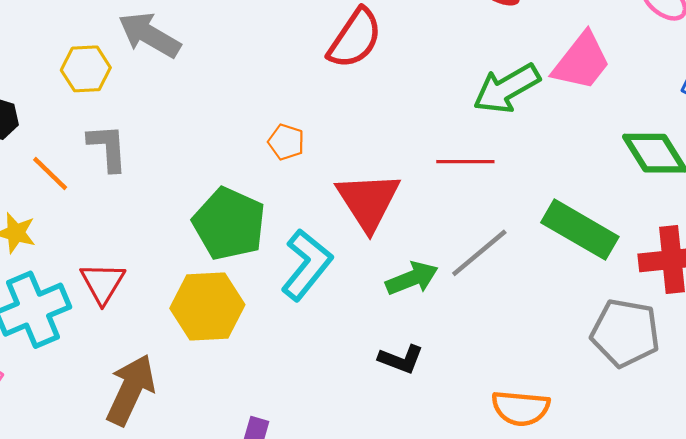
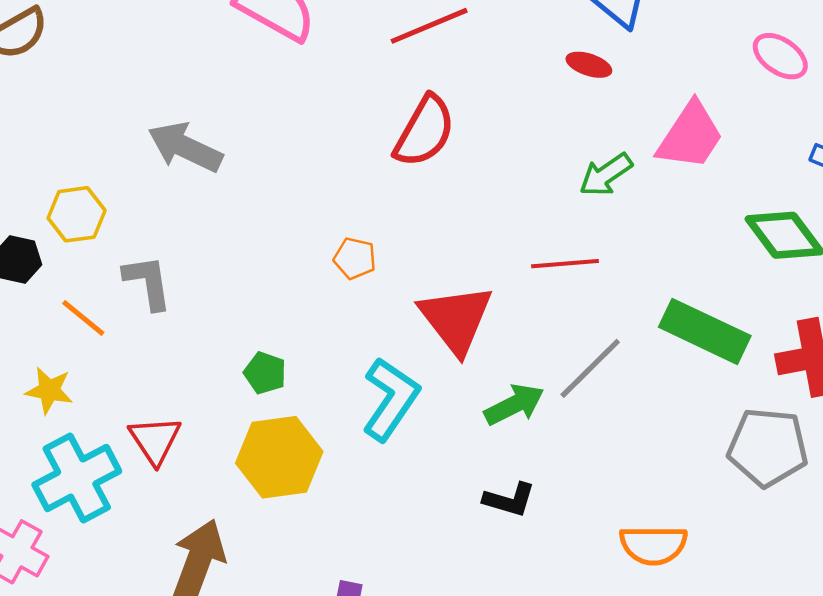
yellow hexagon: (86, 69) -> (77, 214), moved
green arrow: (507, 89) -> (606, 175), size x0.7
green pentagon: (229, 224) -> (265, 373), moved, size x0.5

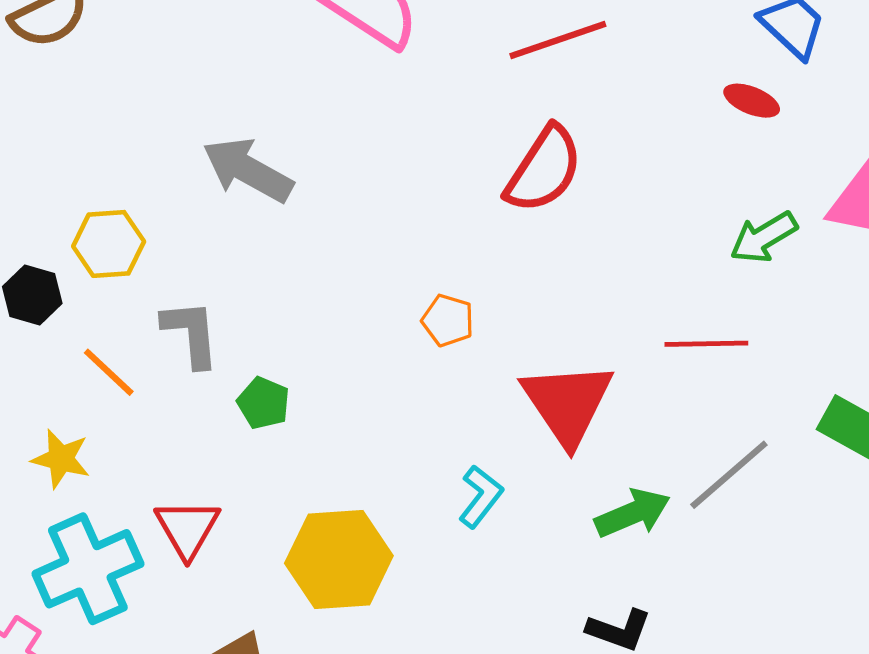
green pentagon: (265, 373) -> (263, 403), moved
cyan L-shape: (391, 399) -> (481, 496), size x0.6

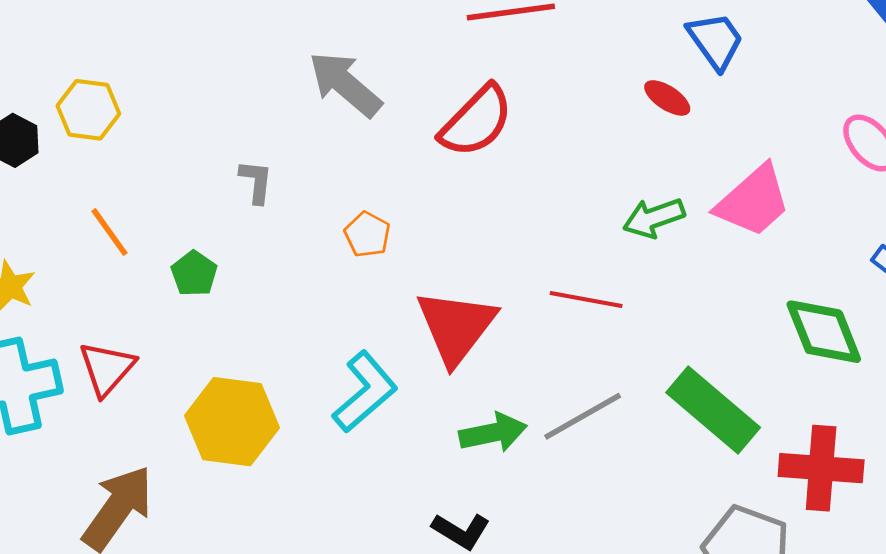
gray arrow: (248, 170) -> (345, 84), moved
gray L-shape: (191, 333) -> (256, 182), moved, size x0.7
orange line: (109, 372) -> (110, 232), moved
cyan L-shape: (481, 496) -> (365, 392), size x1.5

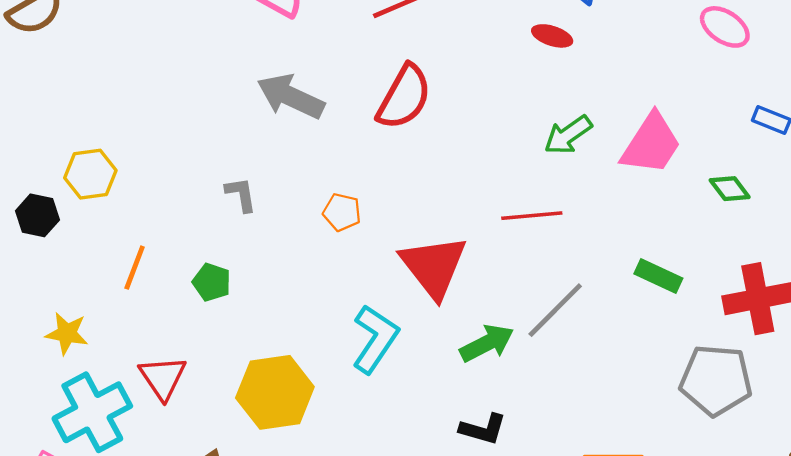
pink trapezoid: (753, 201) -> (651, 144), moved
orange line: (110, 232) -> (135, 268), turned 72
green diamond: (824, 332) -> (730, 189), size x0.6
green rectangle: (713, 410) -> (658, 276), size x0.6

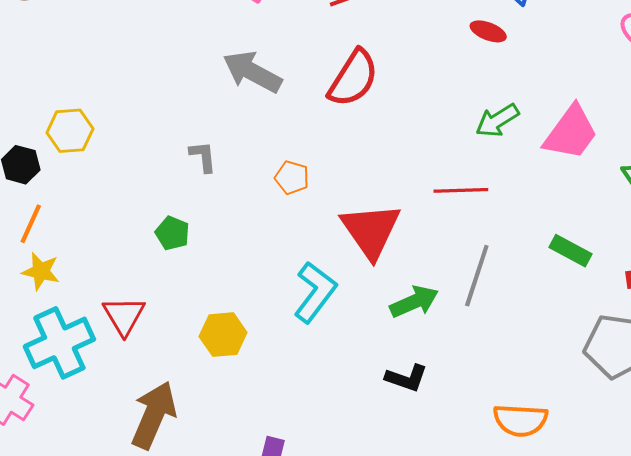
orange line: (135, 268) -> (31, 224), moved
gray line: (555, 310) -> (477, 276), turned -30
yellow hexagon: (275, 392) -> (223, 335), size x0.7

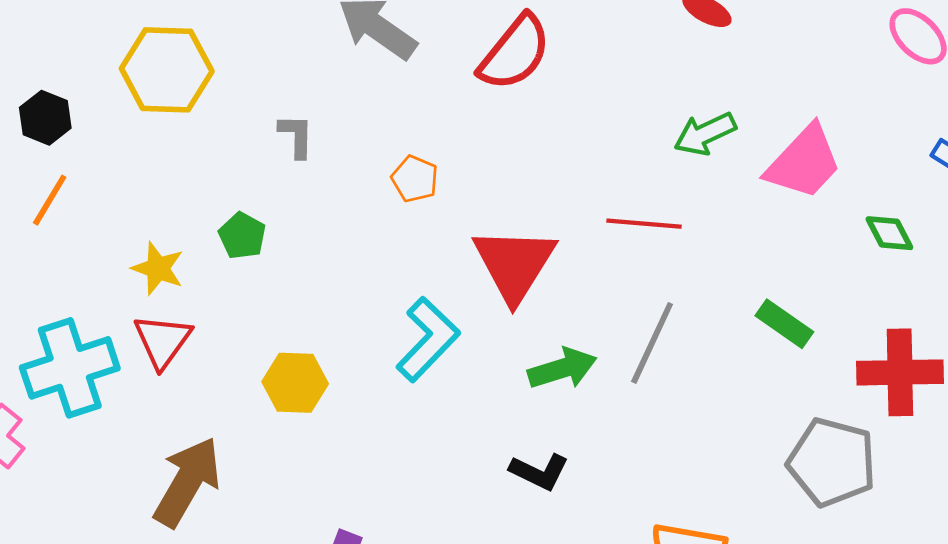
yellow hexagon: (70, 131) -> (167, 70), moved, size x1.4
yellow star: (41, 271) -> (158, 268), moved

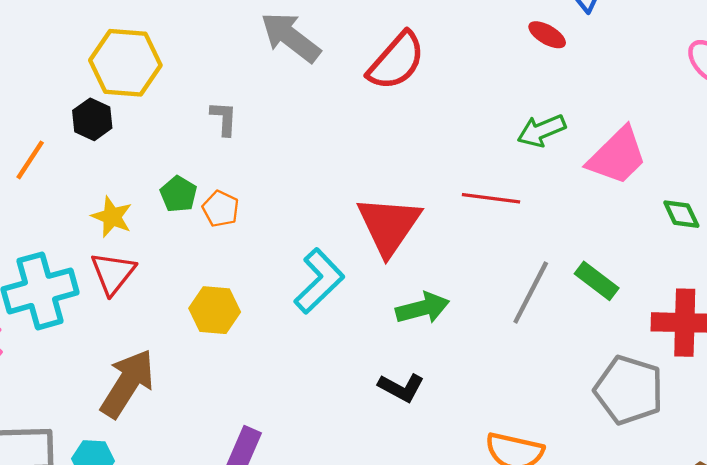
black hexagon: (45, 118) -> (92, 119), moved
orange pentagon: (415, 179) -> (221, 209), moved
gray line: (652, 343) -> (531, 292), moved

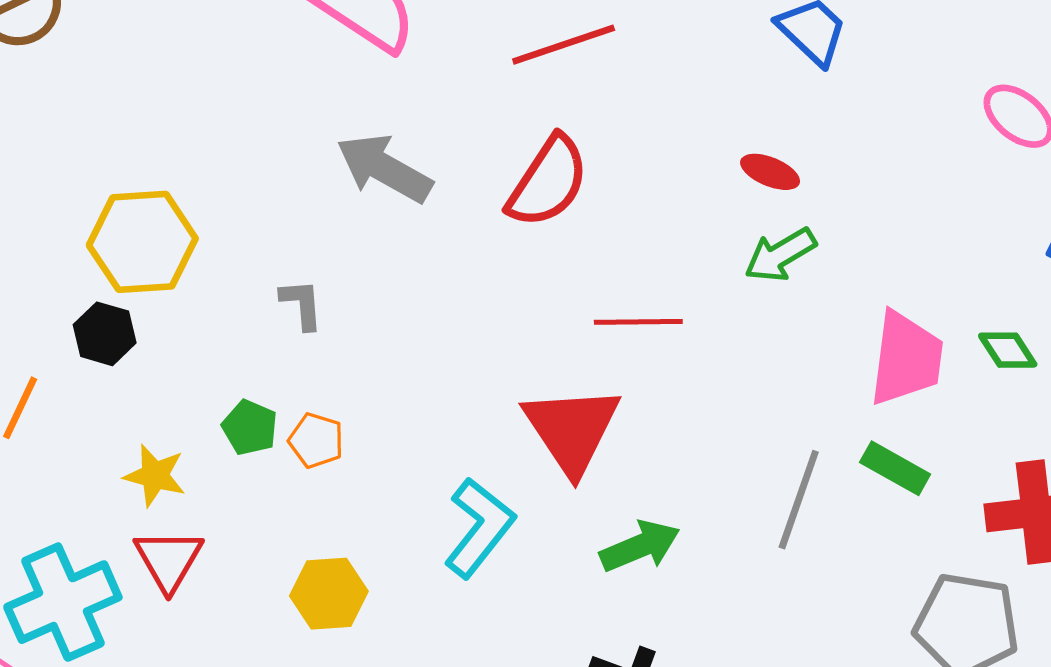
red ellipse: (547, 35) -> (770, 172), moved
pink trapezoid: (617, 156) -> (906, 358), moved, turned -30
red line: (491, 198) -> (638, 322), moved

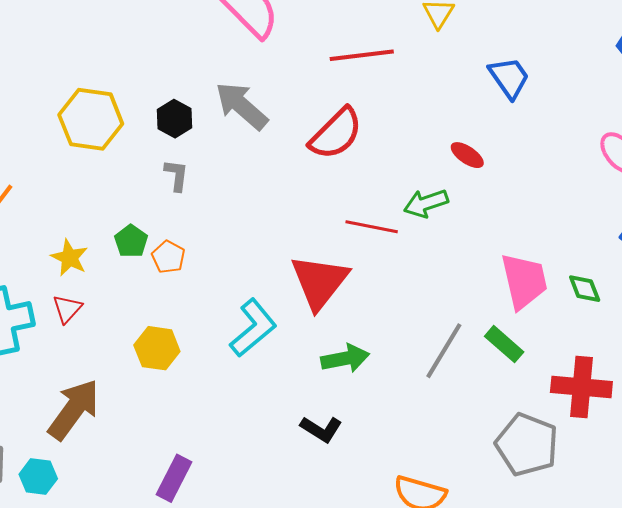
green arrow: (780, 255) -> (426, 203), moved
black hexagon: (105, 334) -> (174, 119), moved
pink trapezoid: (906, 358) -> (524, 281), turned -32
red triangle: (168, 560) -> (67, 309), size x0.7

